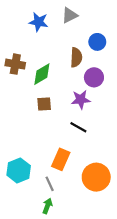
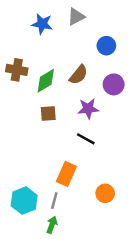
brown semicircle: (76, 57) -> (79, 75), moved, turned 36
purple circle: (94, 77) -> (114, 84), moved
cyan hexagon: (19, 170) -> (24, 201), moved
orange circle: (96, 177) -> (105, 193), size x0.6
gray line: (50, 184) -> (54, 201), turned 40

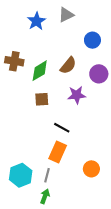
blue star: (42, 24) -> (36, 21), turned 30
black line: (86, 139) -> (62, 128), moved

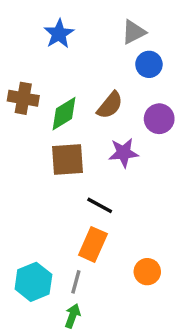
gray triangle: (66, 15) -> (134, 32), moved
brown square: (42, 99) -> (67, 160), size x1.5

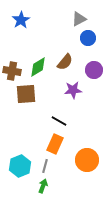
blue star: (59, 34) -> (21, 20), moved
brown cross: (23, 98) -> (12, 71), moved
brown square: (67, 160) -> (26, 94), moved
orange circle: (147, 272) -> (87, 160), size x1.5

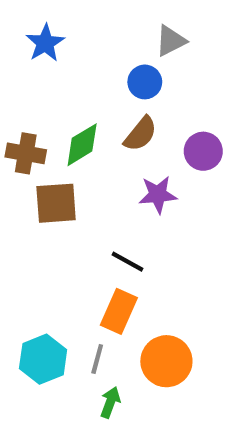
blue circle: (88, 38) -> (145, 82), moved
orange circle: (87, 160) -> (166, 361), moved
green arrow: (43, 186) -> (110, 402), moved

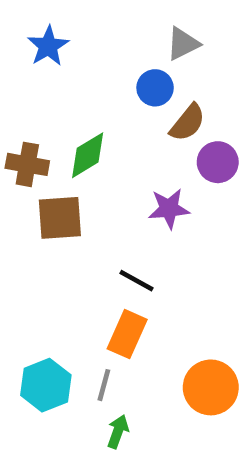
brown semicircle: (140, 134) -> (188, 123), moved
orange circle: (166, 361) -> (211, 387), moved

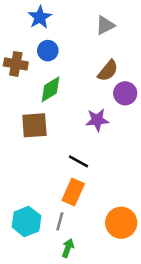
blue star: (48, 46) -> (40, 17), moved
blue circle: (155, 88) -> (48, 51), moved
brown cross: (27, 164) -> (16, 64), moved

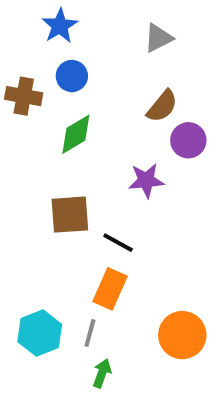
brown square: (34, 125) -> (70, 215), moved

